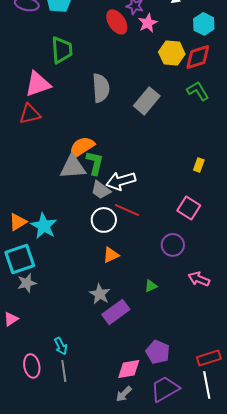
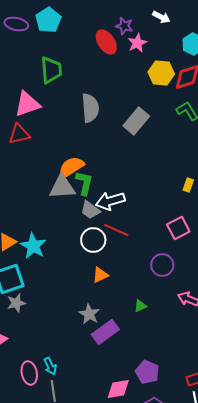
pink square: (189, 208) -> (178, 228), turned 30
pink ellipse: (32, 366) -> (29, 373), moved

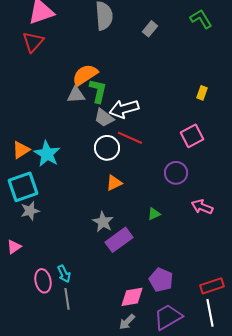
gray rectangle: (136, 121) -> (150, 29), size x0.6
red triangle: (19, 134) -> (33, 42), turned -35
gray triangle: (62, 187) -> (76, 95), size x0.7

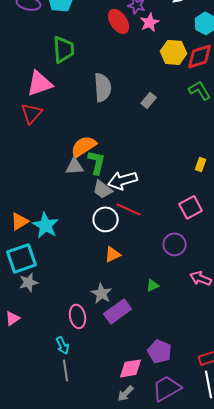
pink ellipse: (43, 281) -> (78, 316), moved

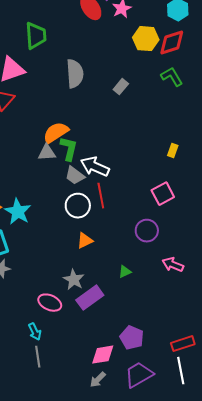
white arrow: (123, 180) -> (95, 167), turned 40
red line: (129, 209) -> (101, 196), turned 55
pink ellipse: (78, 316) -> (50, 303), turned -55

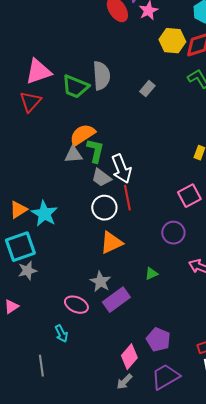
green trapezoid: (36, 36) -> (75, 87), moved, turned 116
white arrow: (95, 167) -> (121, 169), turned -136
orange triangle: (85, 241) -> (111, 243), size x1.4
pink diamond: (103, 355) -> (129, 357), turned -40
gray line: (38, 357) -> (41, 366), moved

